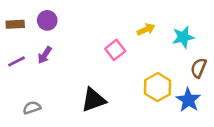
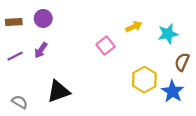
black triangle: (93, 100) -> (58, 91), moved
gray semicircle: (32, 108) -> (20, 102), moved, turned 49

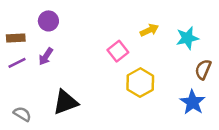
brown rectangle: (14, 22) -> (16, 38), moved
yellow hexagon: (144, 80) -> (140, 83), moved

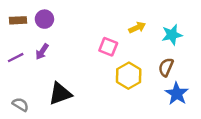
brown rectangle: (16, 38) -> (18, 20), moved
pink square: (118, 51) -> (108, 47), turned -30
brown semicircle: (203, 69) -> (166, 67), moved

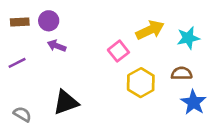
yellow arrow: (137, 28) -> (150, 30), size x1.5
pink square: (108, 47) -> (118, 51), turned 30
purple arrow: (42, 52) -> (57, 46), moved, turned 77
brown semicircle: (166, 67) -> (182, 73), turned 66

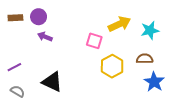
pink square: (118, 51) -> (94, 41), turned -35
purple line: (17, 63) -> (14, 67), moved
black triangle: (66, 102) -> (52, 82), turned 45

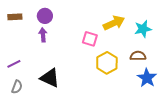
purple circle: (39, 17) -> (45, 16), moved
purple arrow: (45, 37) -> (43, 35), turned 64
gray semicircle: (18, 91) -> (17, 87), turned 80

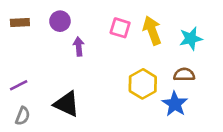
yellow arrow: (114, 23) -> (152, 30), turned -85
purple arrow: (43, 35) -> (79, 47), moved
pink square: (90, 39) -> (120, 28), moved
blue star: (147, 78) -> (175, 104), moved

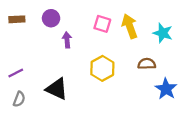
cyan star: (191, 38) -> (163, 33), turned 30
brown semicircle: (184, 75) -> (147, 64), moved
yellow hexagon: (143, 84) -> (102, 68), moved
blue star: (175, 104) -> (166, 89), moved

